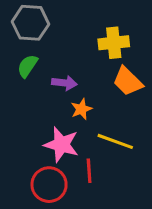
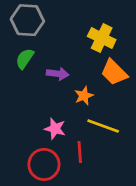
yellow cross: (114, 43) -> (102, 38), turned 32
orange star: (81, 109) -> (84, 96), moved
pink star: (61, 145) -> (55, 129), size x0.7

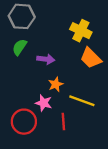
orange star: (84, 96) -> (56, 84), moved
red circle: (44, 164) -> (24, 122), moved

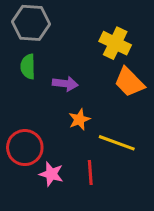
green semicircle: (20, 47) -> (28, 67), turned -35
pink star: (44, 103) -> (51, 174), moved
red circle: (24, 122) -> (25, 148), moved

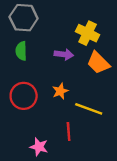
purple arrow: (65, 84) -> (64, 54), moved
red circle: (25, 148) -> (24, 96), moved
pink star: (51, 174) -> (39, 147), moved

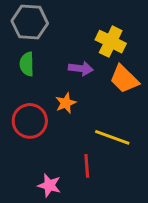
orange star: (60, 91) -> (66, 103), moved

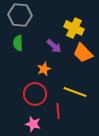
purple arrow: (81, 69) -> (54, 46), turned 35
red circle: (30, 121) -> (35, 94), moved

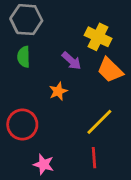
yellow line: (75, 92) -> (99, 122), turned -65
red circle: (35, 94) -> (22, 125), moved
red line: (58, 111) -> (94, 158), moved

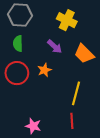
yellow cross: (98, 37) -> (67, 20), moved
yellow line: (99, 122) -> (76, 93), turned -30
red circle: (22, 125) -> (17, 73), moved

